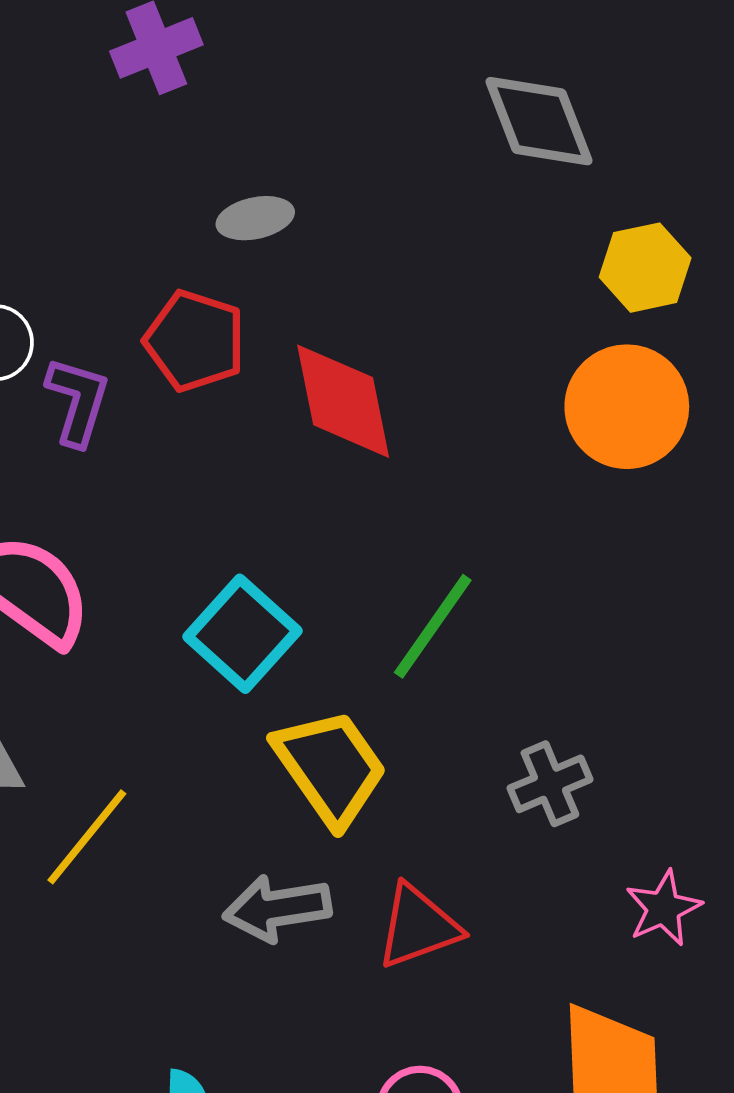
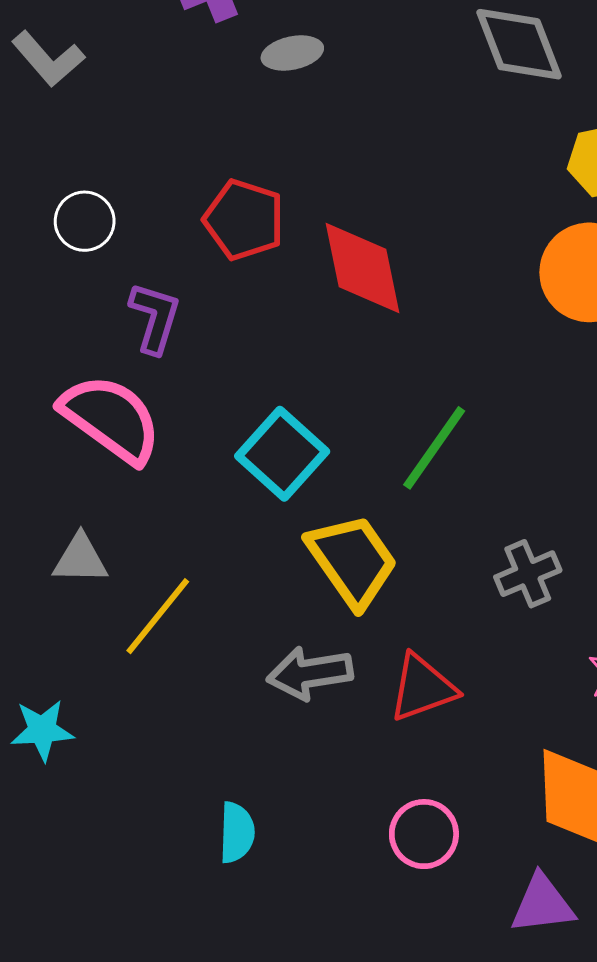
gray ellipse: (255, 218) -> (292, 53), moved
purple L-shape: (78, 401) -> (155, 318), moved

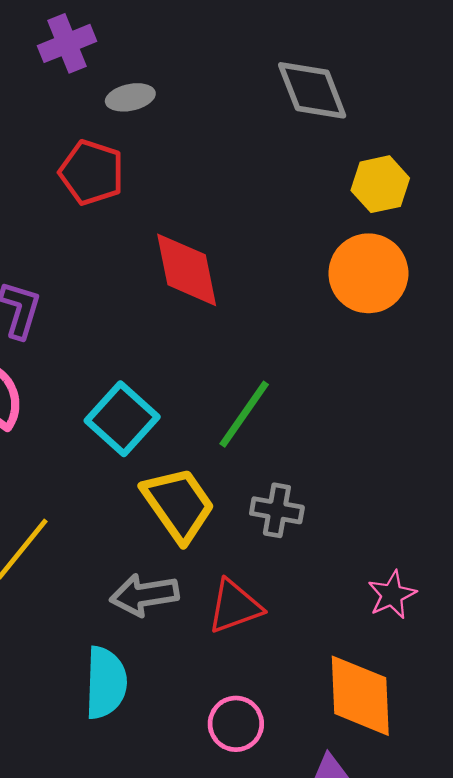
red pentagon: (244, 220) -> (92, 172), moved
gray cross: (528, 574) -> (277, 510), moved, turned 33
cyan semicircle: (237, 833) -> (106, 683), moved, size x1.5

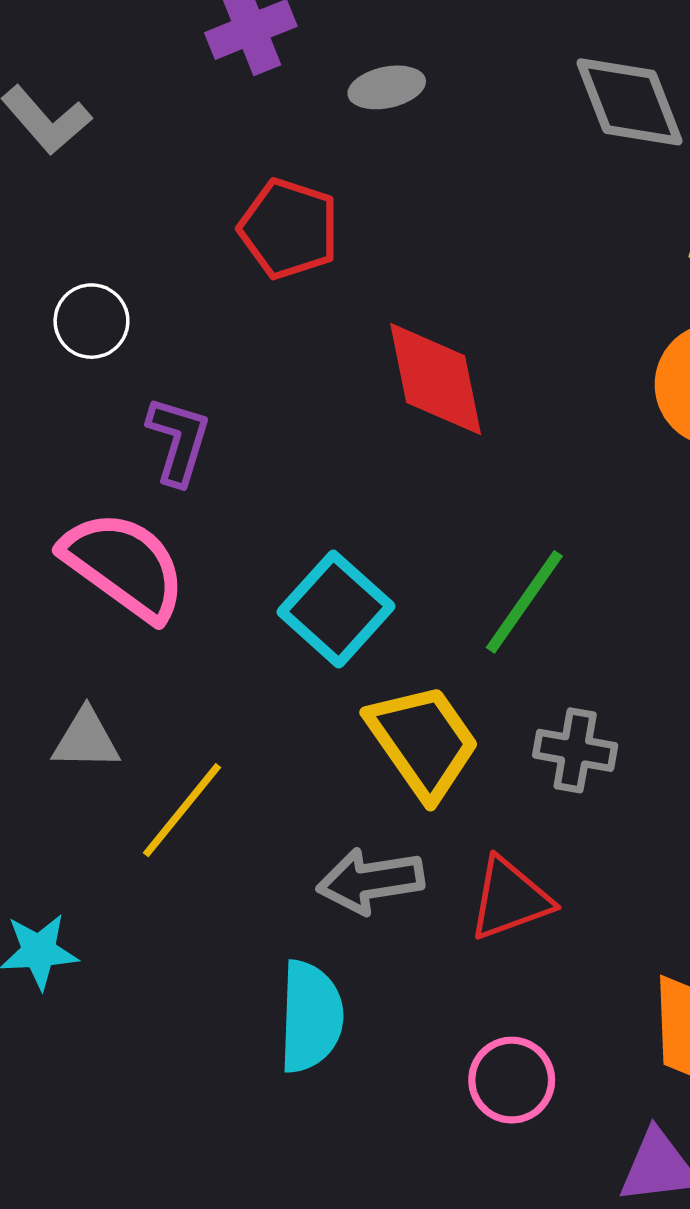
gray ellipse: (130, 97) -> (387, 87), moved

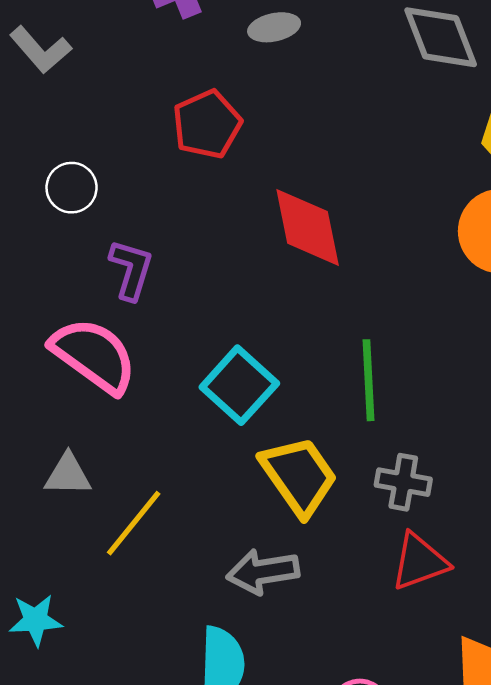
red pentagon: (289, 229) -> (207, 124), turned 30
green line: (524, 602) -> (369, 380), turned -38
red triangle: (510, 899) -> (419, 562), moved

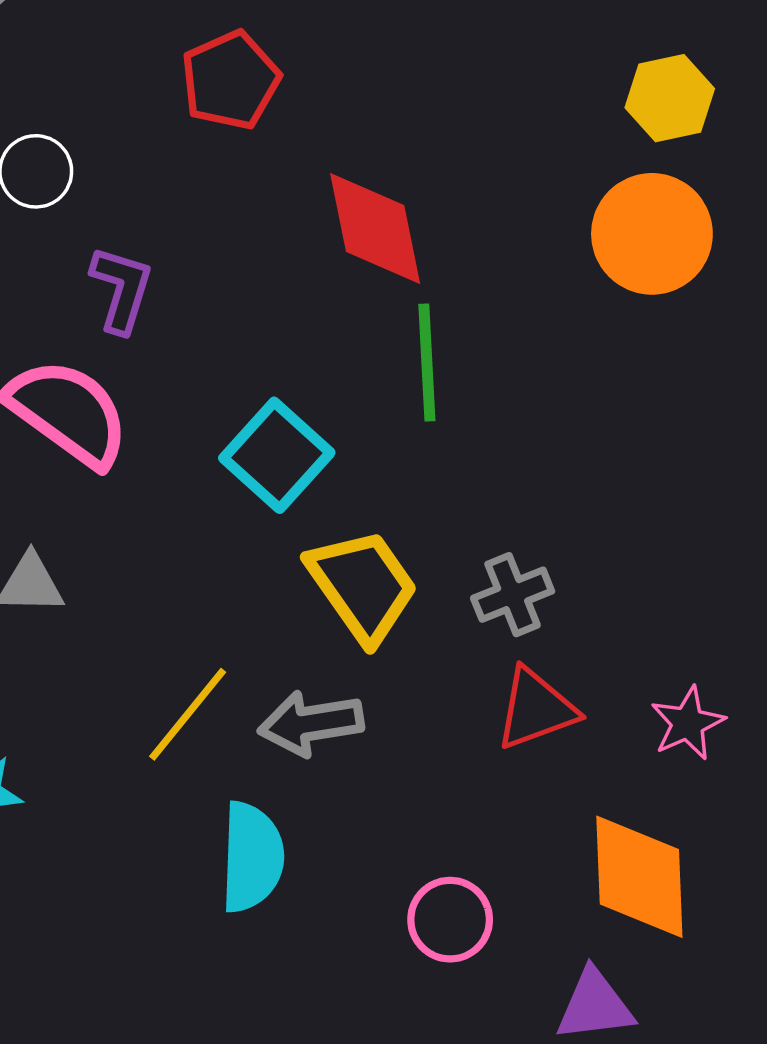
green line: (369, 380) -> (427, 362), moved
gray cross: (403, 482) -> (513, 595), turned -32
yellow line: (134, 523) -> (188, 714), moved

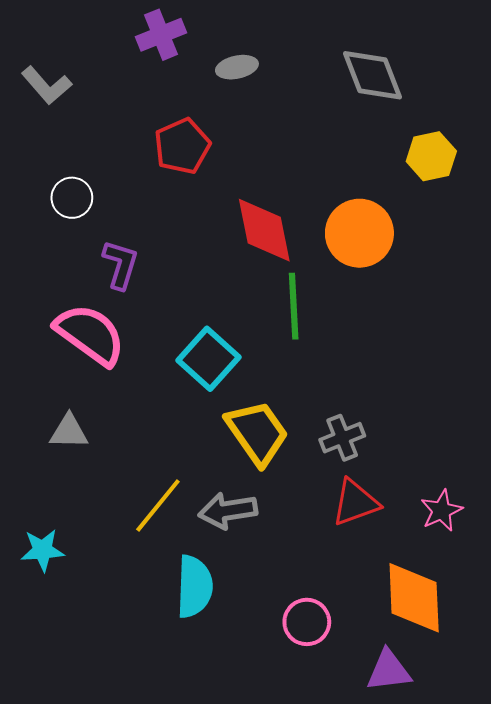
orange circle: (652, 234) -> (359, 233), moved

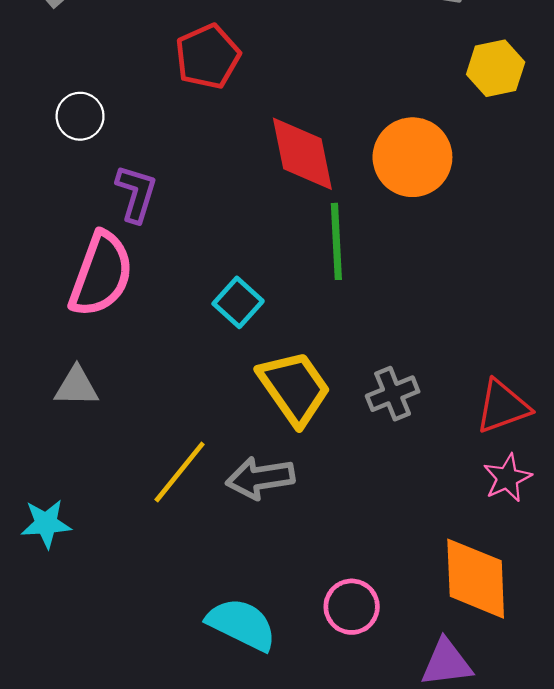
pink semicircle: (90, 334) -> (101, 274), turned 74
cyan square: (209, 359) -> (238, 302), size x0.7
red triangle: (355, 503) -> (503, 407), moved
cyan semicircle: (194, 587) -> (242, 624), moved, turned -66

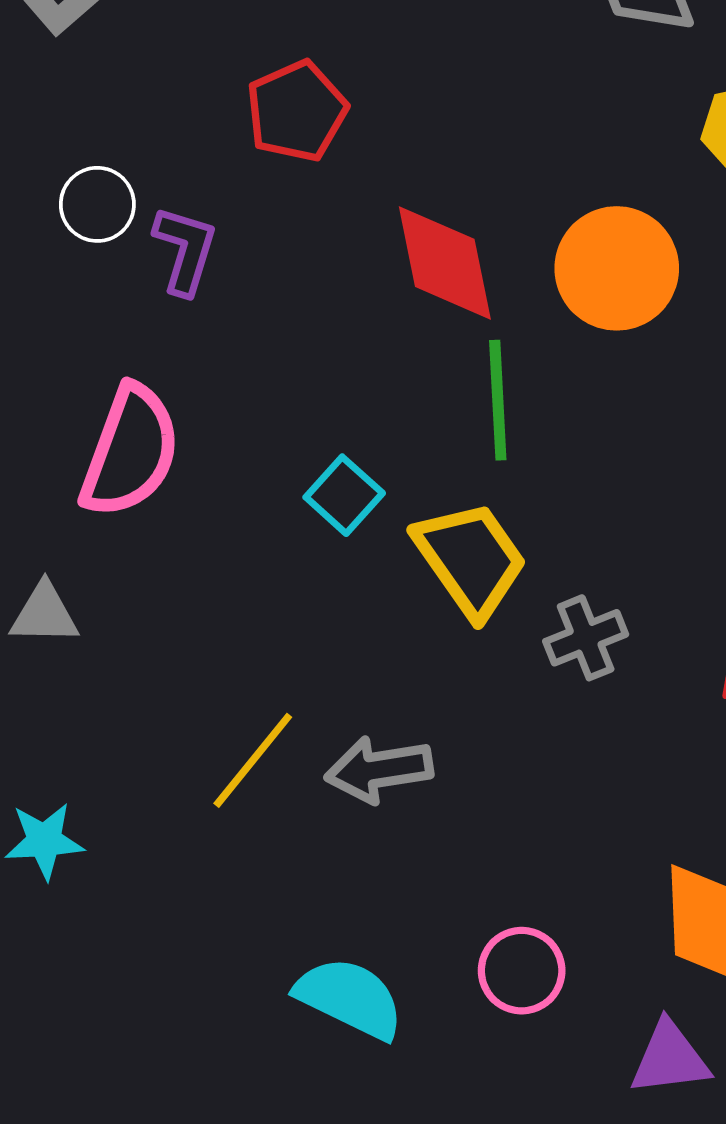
purple L-shape: (136, 193) -> (185, 250), moved
gray triangle: (77, 387) -> (44, 614), moved
yellow trapezoid: (294, 388) -> (470, 559), moved

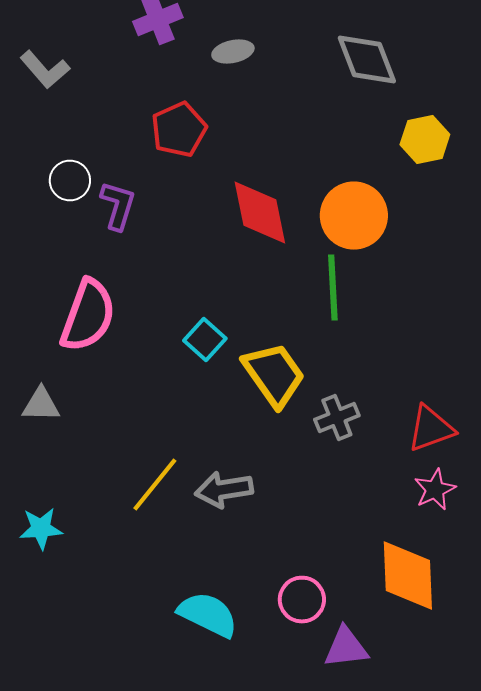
green line: (498, 400) -> (333, 288), moved
purple triangle: (670, 1058) -> (346, 648), moved

